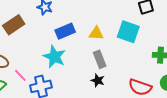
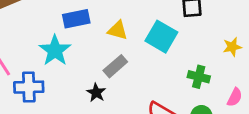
gray rectangle: (100, 59) -> (115, 66), turned 60
black star: (98, 80) -> (96, 93), moved

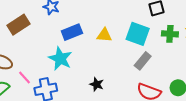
gray rectangle: (115, 66) -> (143, 61), moved
green cross: (199, 77) -> (170, 34), moved

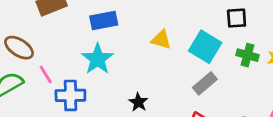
blue rectangle: (72, 32) -> (104, 20), moved

